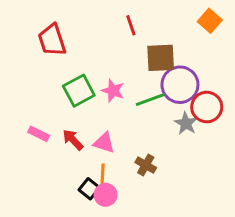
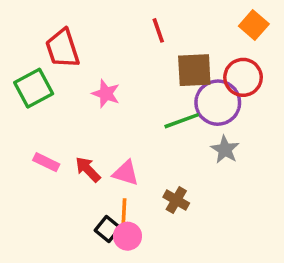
green square: (79, 91) -> (34, 88), moved
pink star: (113, 91) -> (106, 94), moved
red circle: (207, 107) -> (243, 77), moved

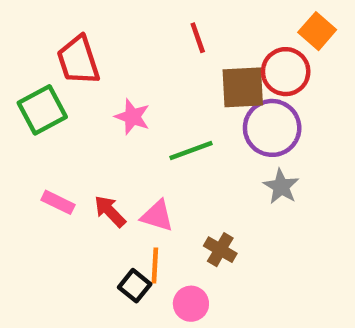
red circle: (243, 77) -> (286, 72), moved
green line: (182, 121) -> (191, 150), moved
pink circle: (128, 236) -> (191, 304), moved

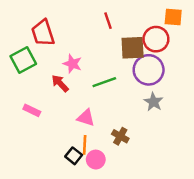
orange square: (317, 31) -> (173, 17), turned -36
red arrow: (110, 211) -> (60, 83), moved
pink circle: (191, 304) -> (96, 160), moved

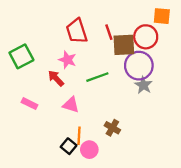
red line: (108, 21) -> (109, 32), moved
red trapezoid: (43, 33) -> (77, 31), moved
gray star: (153, 102) -> (143, 85), moved
pink triangle: (86, 118) -> (71, 105), moved

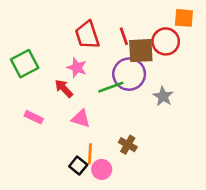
purple circle: (139, 66) -> (129, 74), moved

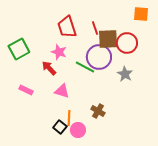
red circle: (166, 41) -> (127, 43), moved
green line: (111, 87) -> (85, 67), turned 48

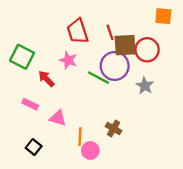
green square: (19, 49) -> (22, 57), turned -35
red arrow: (49, 68) -> (46, 79), moved
pink triangle: (62, 91) -> (58, 118), moved
black square: (60, 127) -> (34, 147), moved

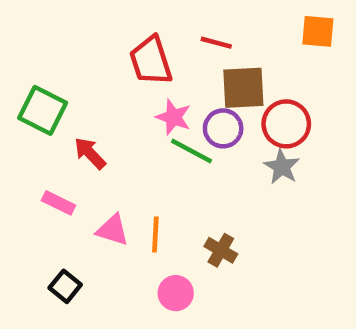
red line: (110, 32) -> (216, 43), moved, turned -56
red circle: (147, 50) -> (286, 124), moved
pink star: (68, 60) -> (173, 117), moved
purple circle: (115, 66) -> (223, 128), size x0.7
orange line: (80, 137) -> (155, 234), moved

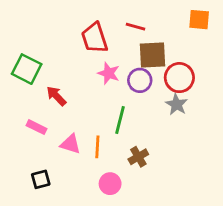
green line: (191, 151) -> (120, 120), moved, turned 76
brown cross: (221, 250) -> (138, 157), turned 30
black square: (65, 286) -> (41, 179), turned 36

